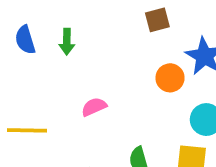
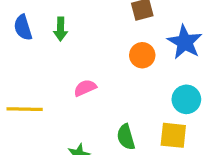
orange circle: (170, 78) -> (142, 55), moved

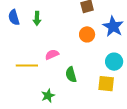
yellow line: (25, 109) -> (27, 66), moved
green semicircle: (126, 137) -> (71, 75), moved

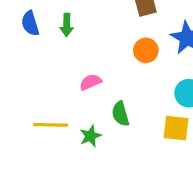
yellow line: (27, 66) -> (51, 125), moved
green star: (48, 96) -> (90, 136), moved

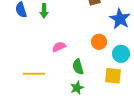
orange circle: (146, 50) -> (99, 42), moved
green star: (90, 136) -> (77, 88), moved

